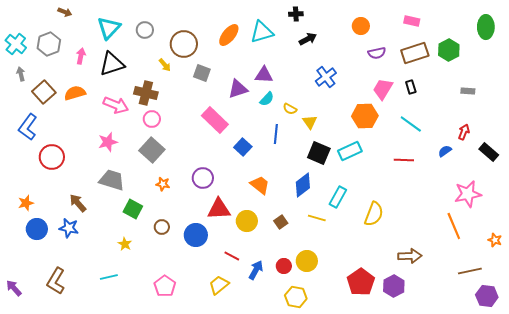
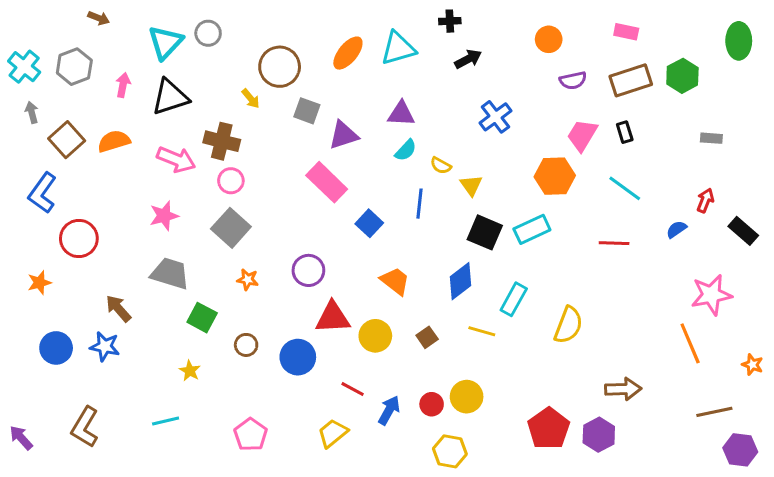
gray circle: (145, 30) -> (208, 33), moved
purple triangle: (238, 89) -> (343, 135), moved
orange star: (26, 203) -> (39, 283), moved

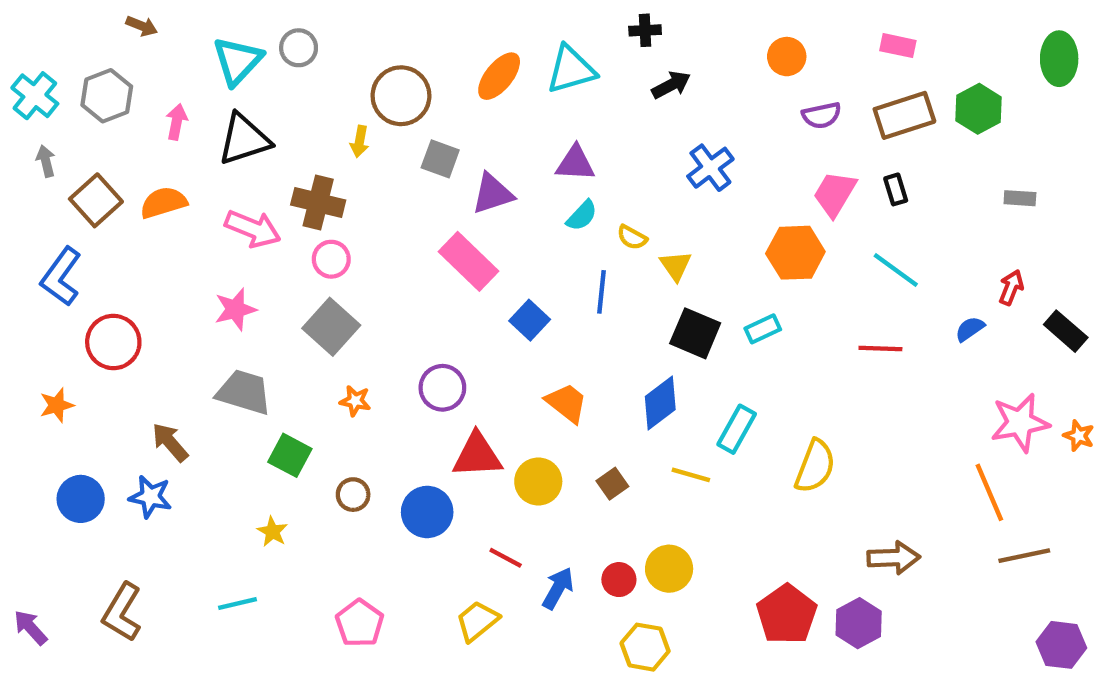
yellow arrow: (251, 99) -> (360, 142), turned 50
cyan rectangle: (532, 229) -> (763, 329), size x0.7
orange star: (752, 365) -> (1079, 436), moved
brown line: (714, 412) -> (1024, 556), moved

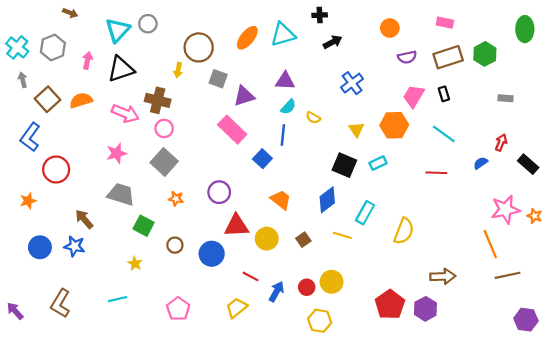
yellow triangle: (676, 266) -> (356, 130), moved
blue line: (601, 292) -> (283, 135), moved

